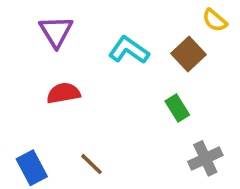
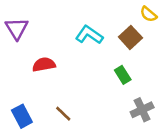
purple triangle: (56, 32) -> (17, 28), moved

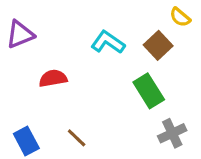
purple triangle: (17, 28) -> (20, 34), turned 40
green rectangle: (123, 75) -> (149, 91), size x1.5

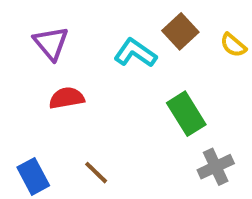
yellow semicircle: (180, 17) -> (233, 45), moved
purple triangle: (20, 34) -> (51, 43), moved, turned -48
brown square: (158, 45) -> (180, 31), moved

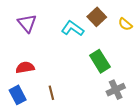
red semicircle: (67, 98) -> (25, 67), moved
brown line: (96, 173) -> (51, 93), turned 32

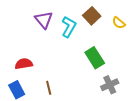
purple triangle: (27, 23) -> (44, 20), moved
cyan L-shape: (72, 28) -> (69, 27), turned 85

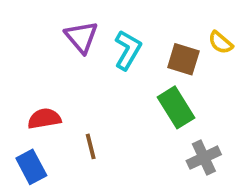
brown square: (92, 16) -> (183, 59), moved, turned -30
brown line: (49, 88) -> (91, 146), moved

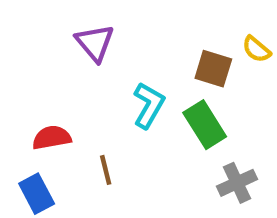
cyan L-shape: (128, 50) -> (149, 105), moved

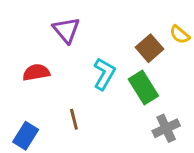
brown square: (213, 69) -> (149, 48), turned 32
red semicircle: (52, 138) -> (36, 72), moved
blue rectangle: (37, 194) -> (26, 136), turned 60

